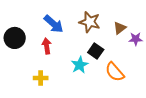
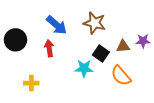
brown triangle: (120, 28) -> (123, 46), moved, turned 32
cyan star: (80, 65) -> (84, 68), turned 30
yellow cross: (41, 78) -> (31, 83), moved

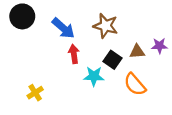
black circle: (15, 40) -> (22, 16), moved
red arrow: (49, 48) -> (74, 54), moved
yellow cross: (31, 83) -> (35, 93), turned -32

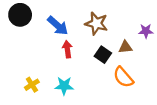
purple star: (159, 46) -> (146, 31), moved
cyan star: (94, 76) -> (64, 86), moved

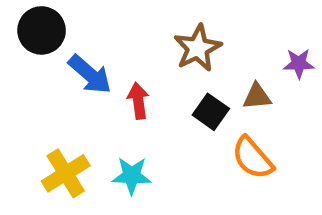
brown star: (96, 23) -> (198, 48), turned 30
blue arrow: (58, 26) -> (90, 74), moved
yellow cross: (32, 85) -> (66, 173), size x1.5

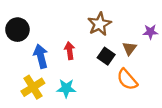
black circle: (42, 30) -> (17, 30), moved
blue arrow: (90, 74) -> (41, 56), moved, turned -145
brown triangle: (257, 96) -> (129, 48), turned -48

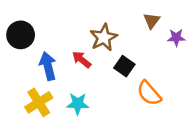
brown star: (99, 24) -> (104, 37), moved
brown triangle: (129, 48) -> (152, 21), moved
red arrow: (70, 51) -> (82, 60), turned -42

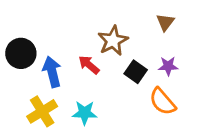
black circle: (21, 35) -> (21, 53), moved
purple star: (176, 37) -> (168, 66), moved

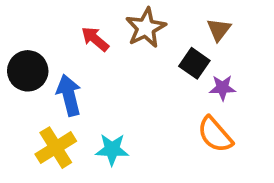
brown star: (113, 41) -> (146, 28), moved
red arrow: (89, 65) -> (95, 39), moved
black square: (136, 72) -> (194, 63), moved

